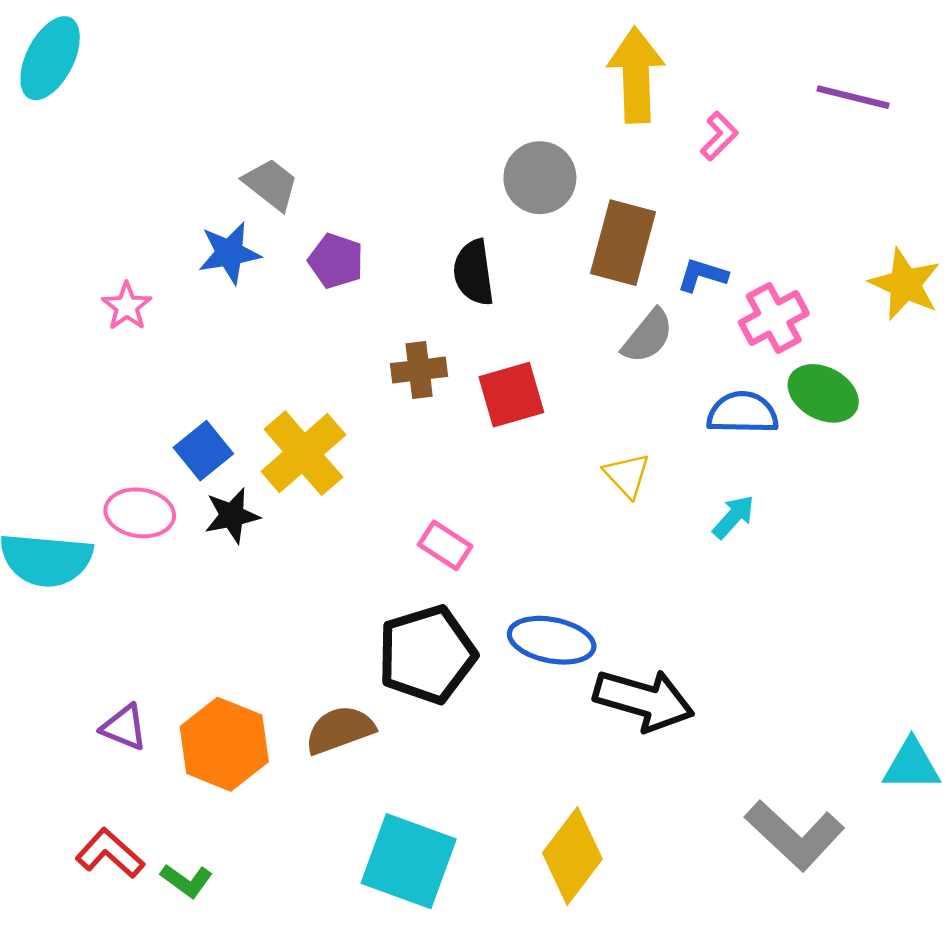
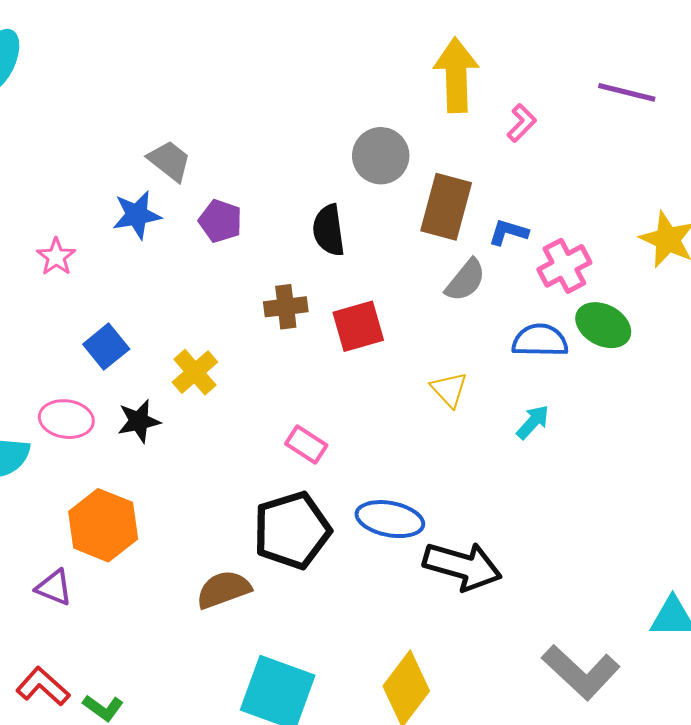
blue square: (203, 451) -> (106, 347), moved
yellow cross: (303, 453) -> (195, 372), size x0.7
orange hexagon: (224, 744) -> (103, 525), moved

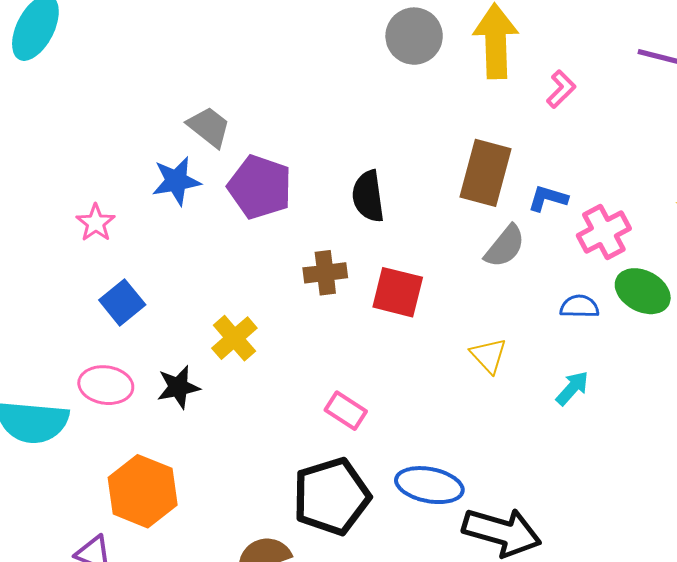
gray circle: (381, 156) -> (414, 36), moved
purple pentagon: (220, 221) -> (260, 187), size x1.5
red square: (358, 326) -> (398, 292), turned 30
blue semicircle: (540, 340) -> (579, 307), size x0.7
blue square: (106, 347) -> (122, 302), moved

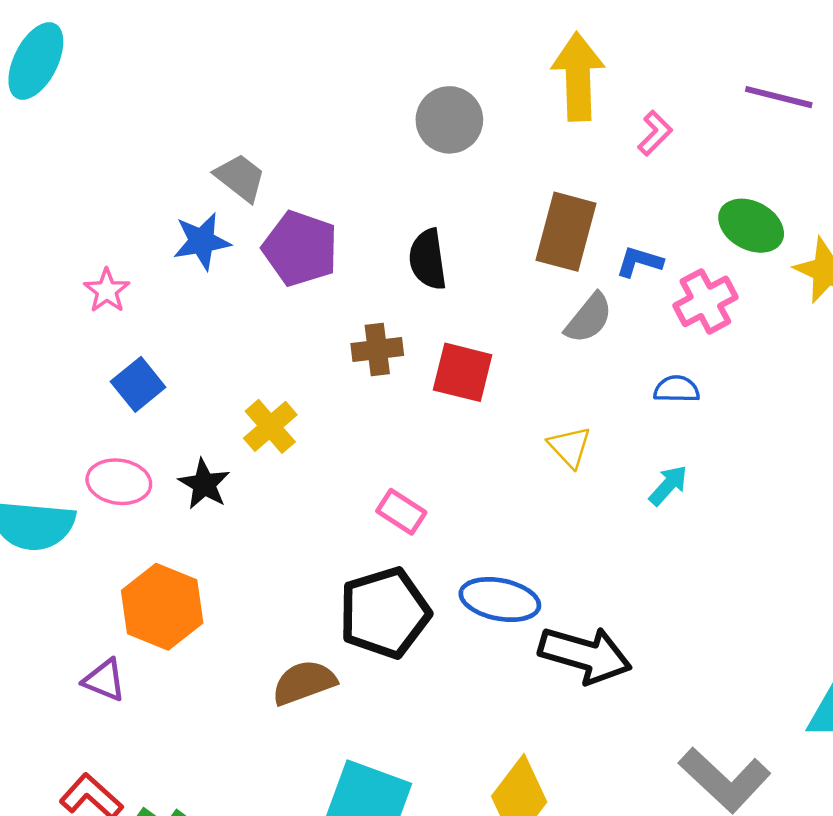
gray circle: (414, 36) -> (449, 120), moved
green ellipse: (643, 291) -> (751, 226), moved
black star: (178, 387) -> (204, 484), turned -30

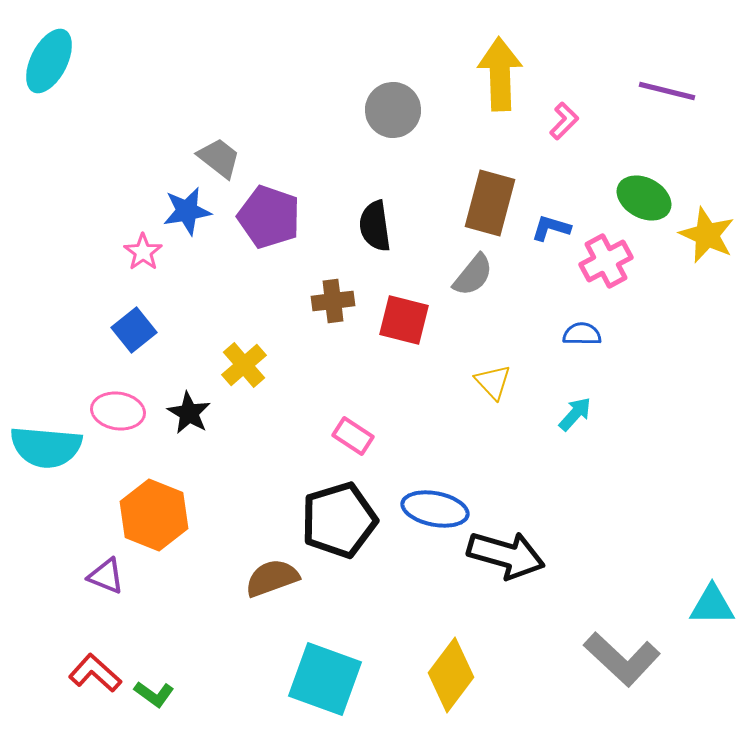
pink star: (107, 291) -> (143, 252), moved
gray semicircle: (589, 318) -> (473, 275), moved

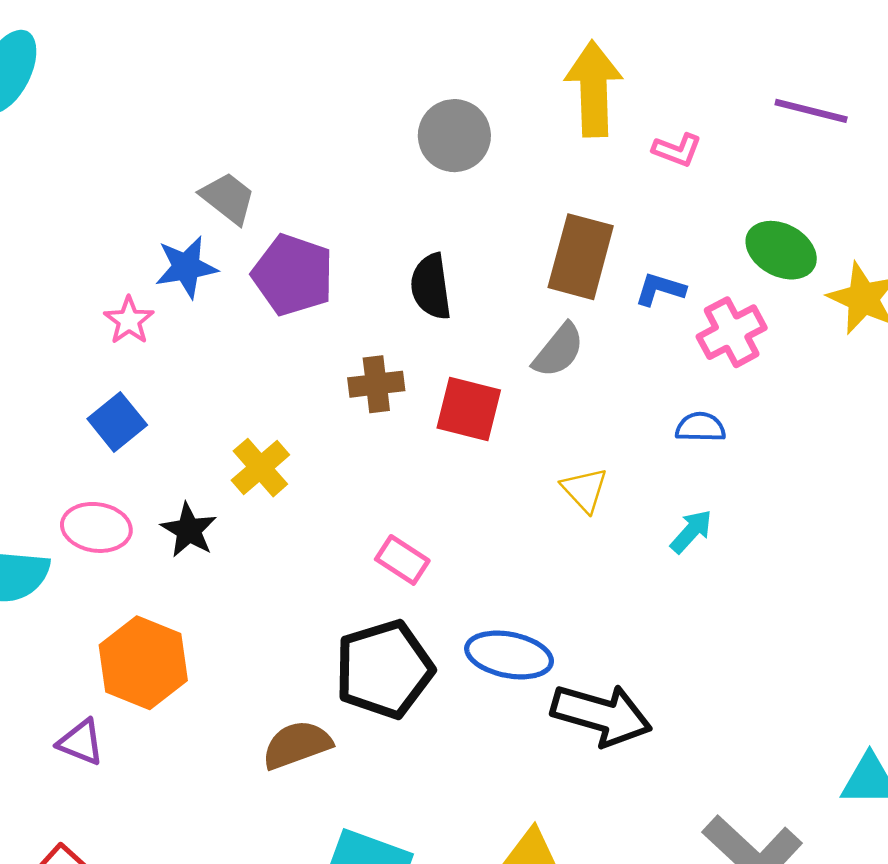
pink L-shape: (564, 121) -> (677, 150), turned 66

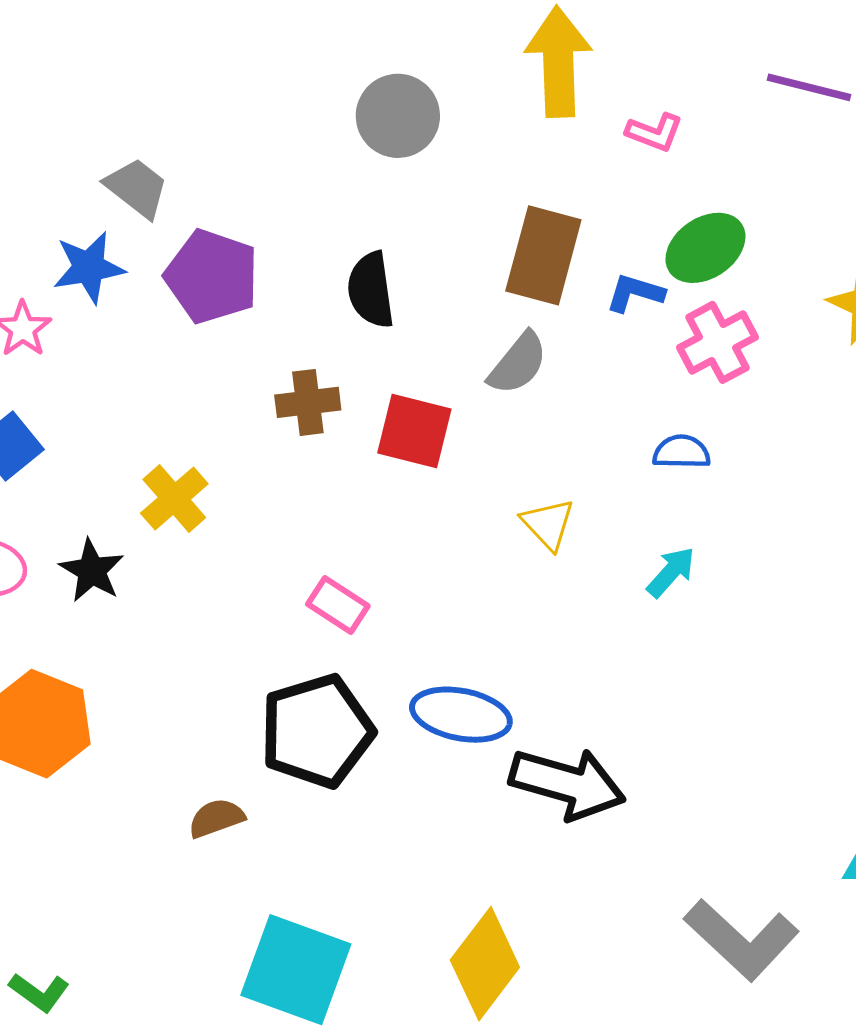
green ellipse: (781, 250) -> (705, 248), moved, turned -62
brown semicircle: (297, 745) -> (216, 818), size x0.7

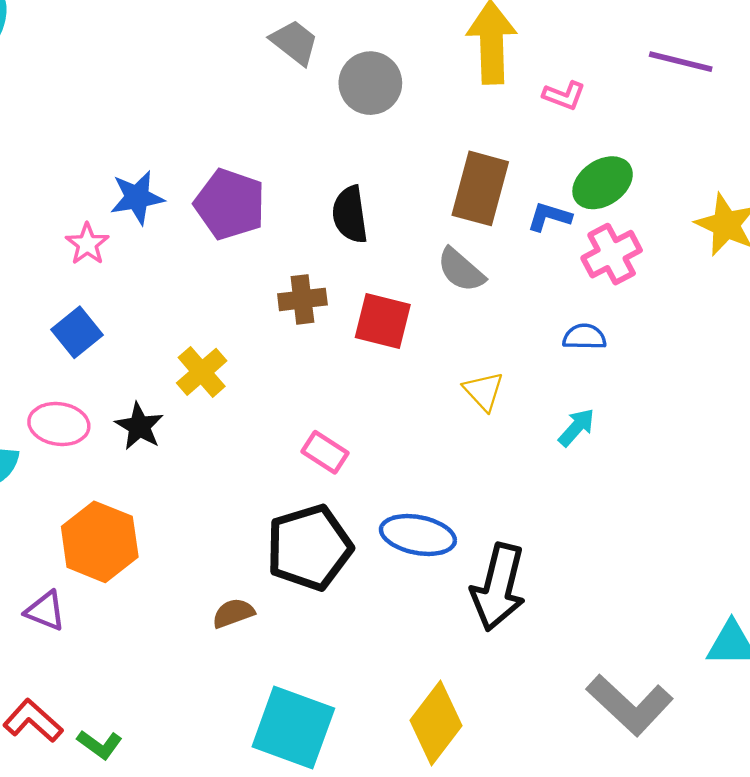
gray trapezoid: (137, 188) -> (294, 42), moved
gray semicircle: (518, 363) -> (461, 270), turned 92
black arrow: (567, 784) -> (498, 587), turned 88

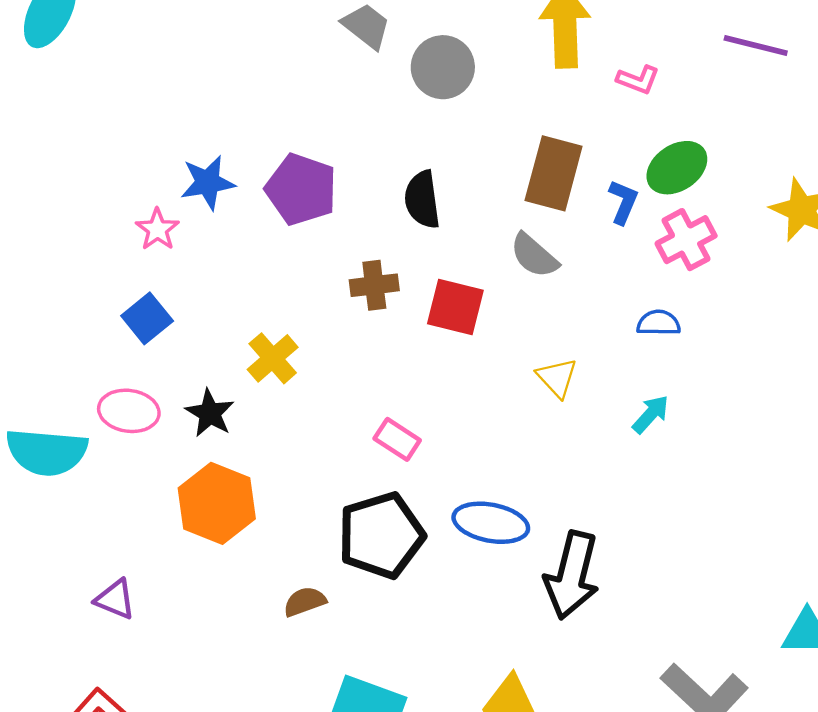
blue L-shape: (549, 217) -> (623, 202), turned 96
orange hexagon: (100, 542) -> (217, 503), moved

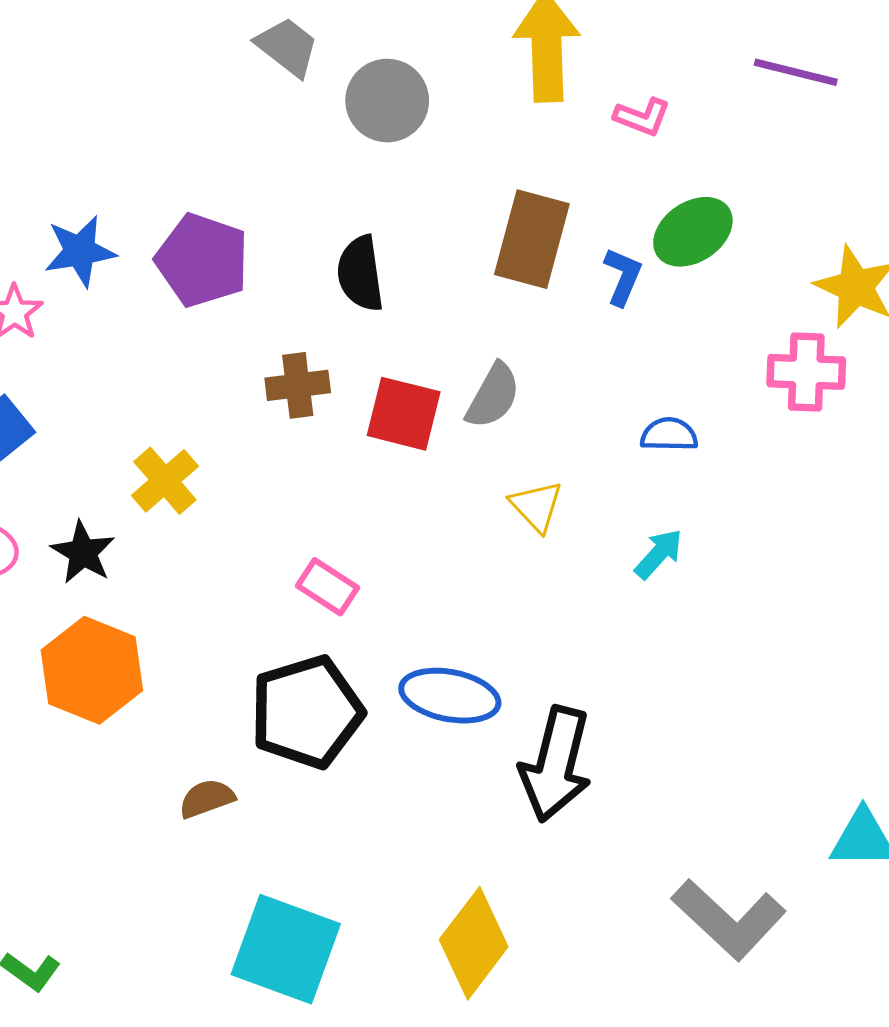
pink cross: (686, 240) -> (806, 372), moved, turned 30
gray semicircle: (534, 256) -> (493, 396), moved, turned -102

